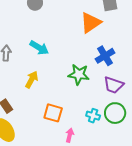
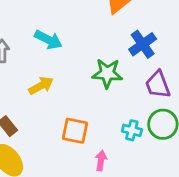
yellow arrow: (32, 80) -> (41, 86), turned 36
purple trapezoid: (114, 85) -> (158, 85), turned 55

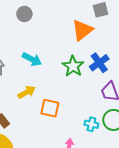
green star: (107, 73) -> (73, 66), moved, turned 30
orange square: (75, 131) -> (50, 108), moved

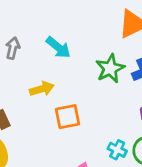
orange square: (50, 108) -> (67, 117), turned -36

